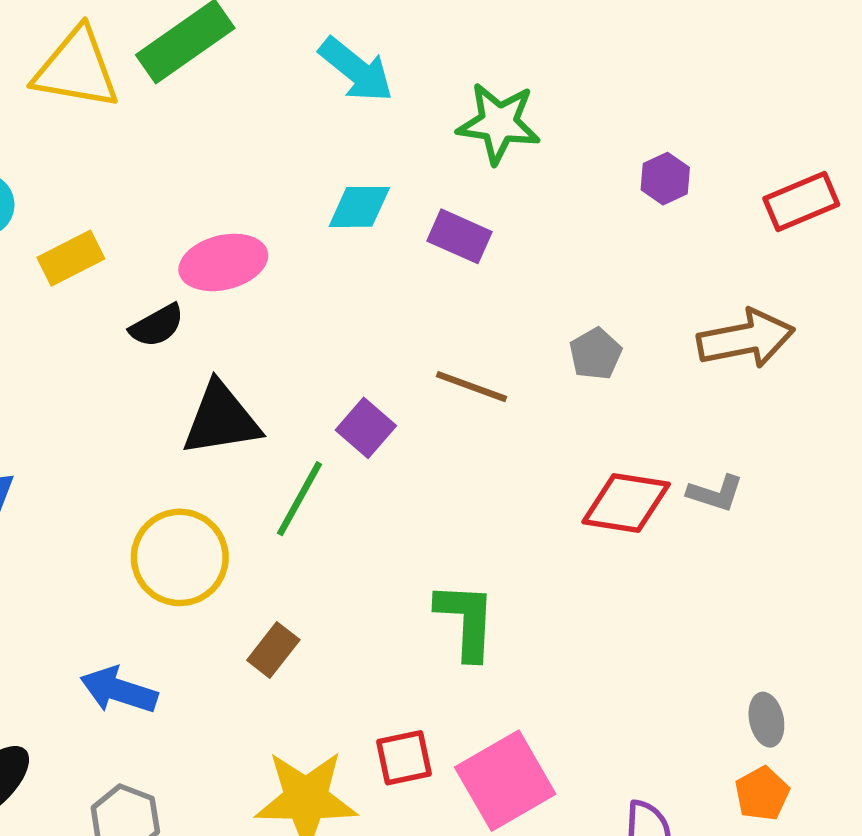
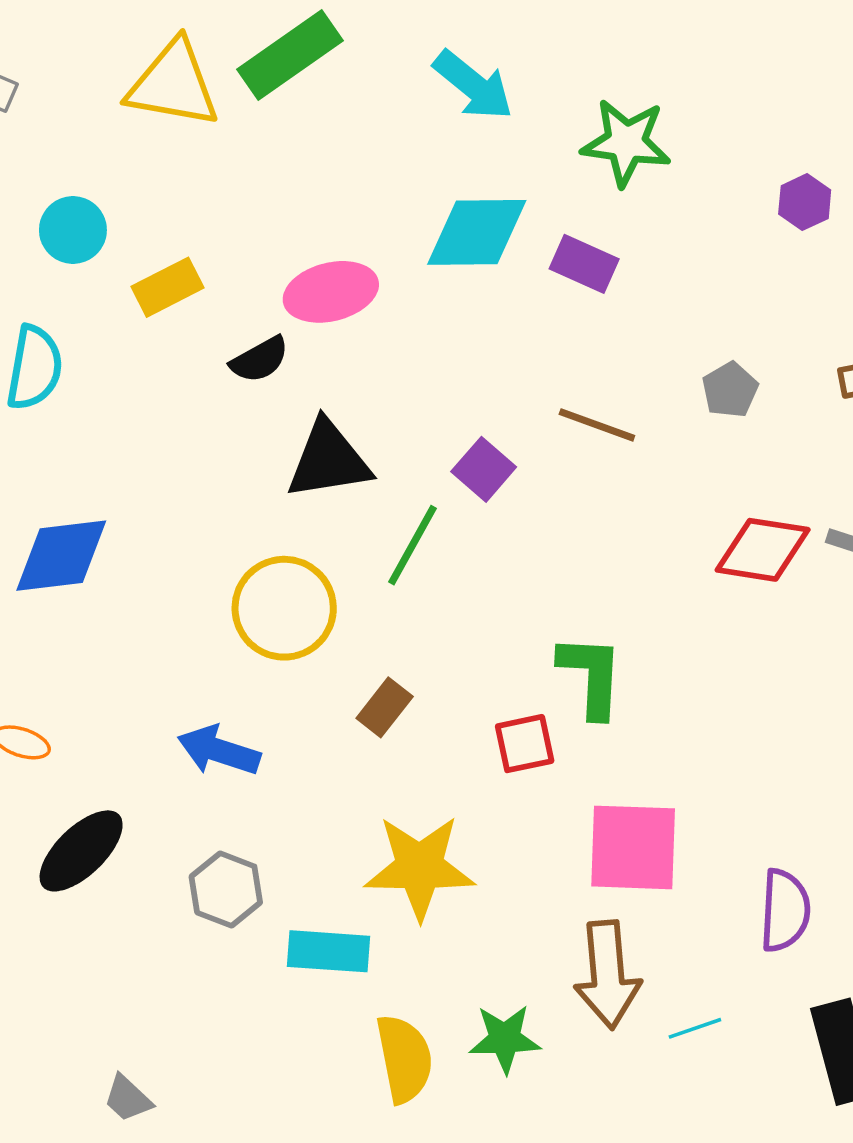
cyan diamond: (359, 207) -> (477, 232), size x1.5
red square: (404, 758) -> (525, 744), moved
pink square: (505, 781) -> (633, 847), turned 32

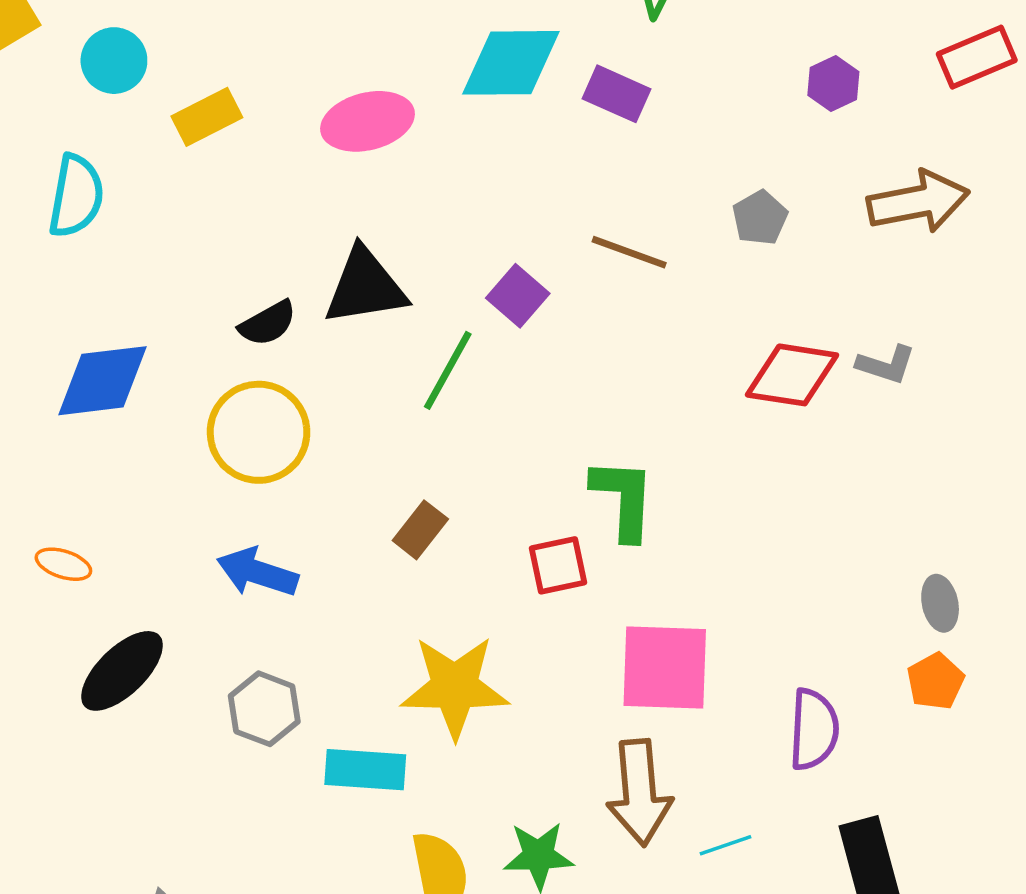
purple hexagon: (805, 202) -> (833, 84), moved
black semicircle: (260, 360) -> (268, 323), moved
yellow circle: (284, 608) -> (259, 432), moved

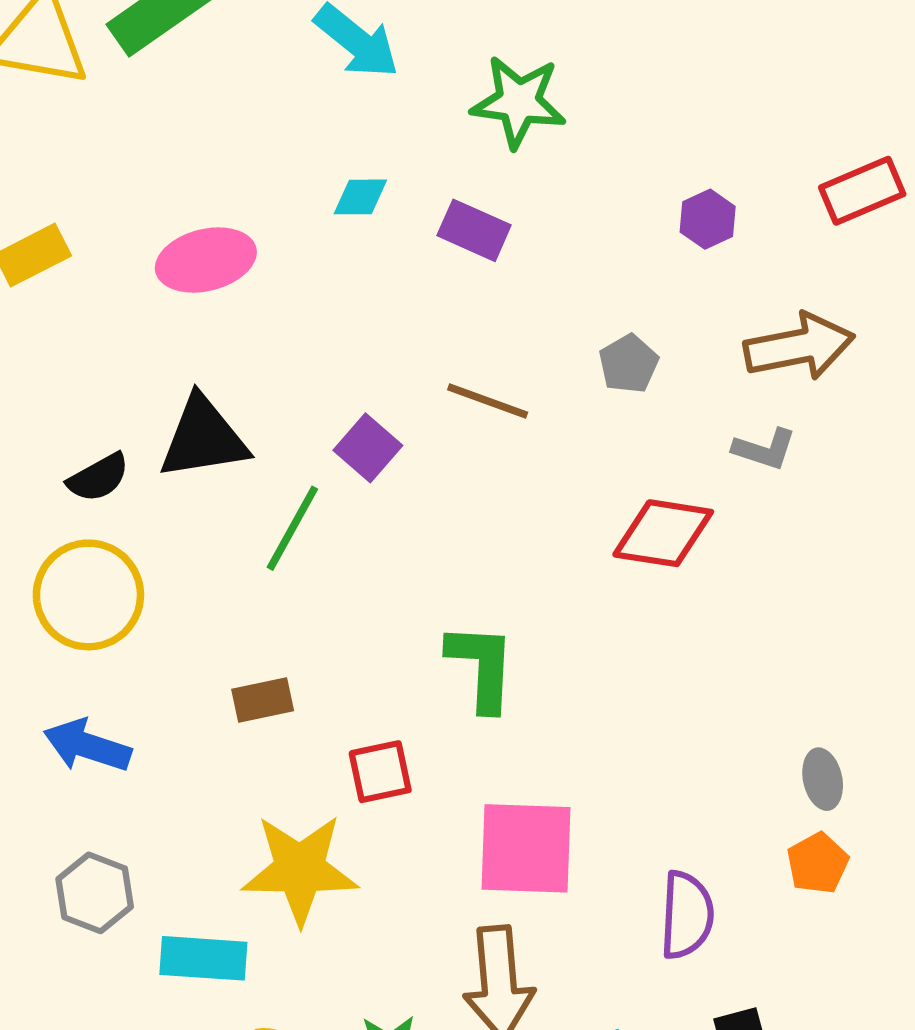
cyan diamond: (511, 63) -> (360, 197), size x0.5
gray L-shape: (886, 365) -> (765, 449), moved
brown rectangle: (420, 530) -> (263, 700), turned 40
red square: (558, 565) -> (380, 772), moved

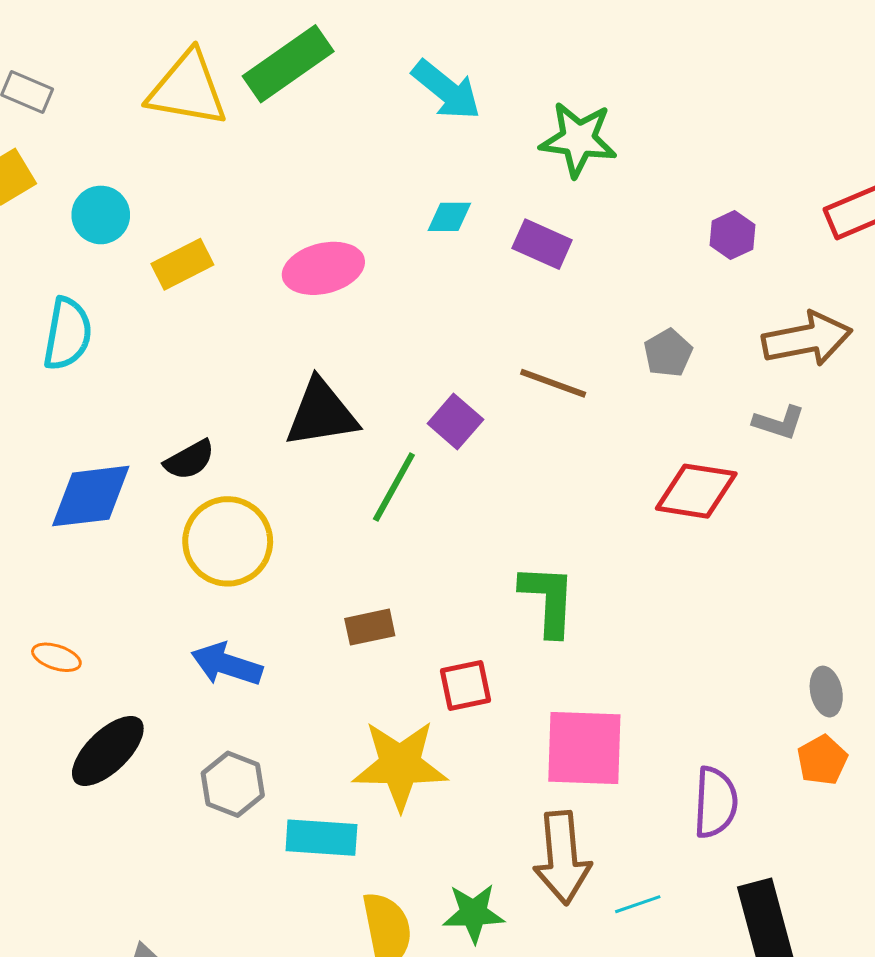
black semicircle: (98, 478) -> (189, 460), moved

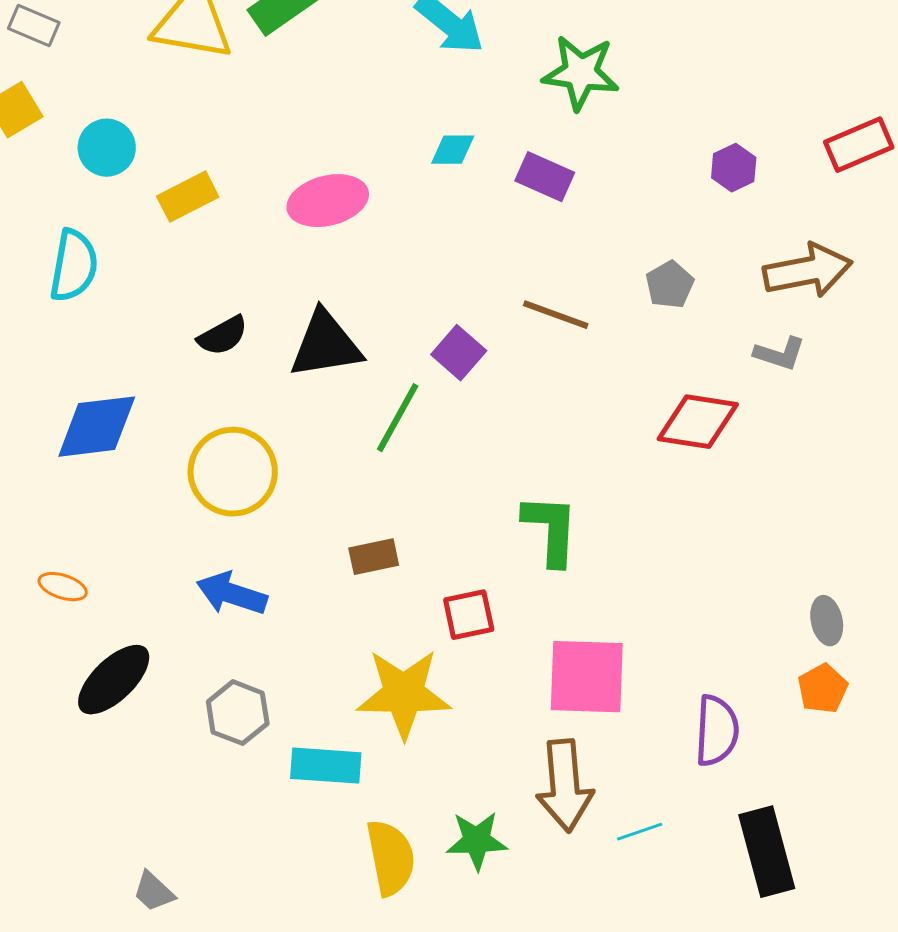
black semicircle: (189, 460) -> (223, 336), moved

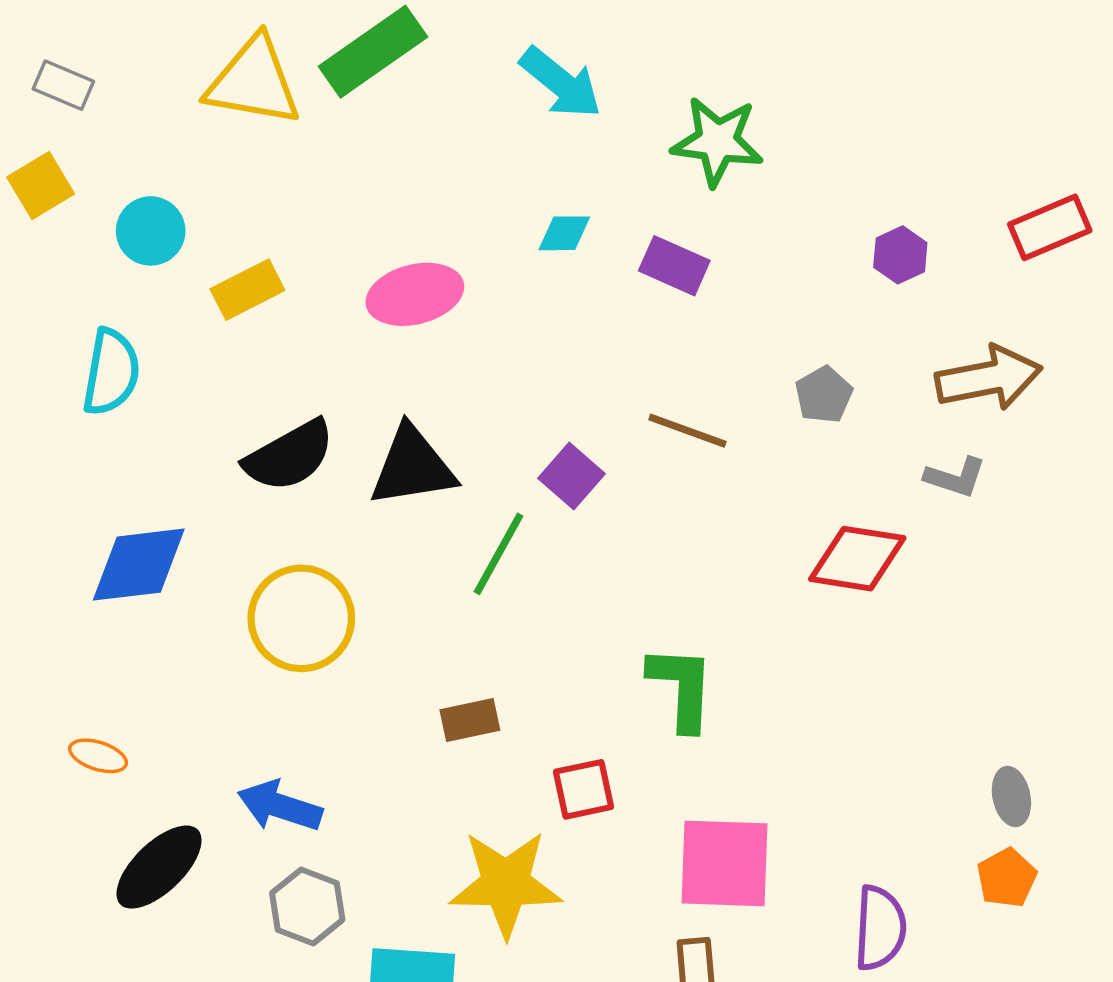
black semicircle: (223, 336) -> (289, 456), size x1.5
blue arrow: (232, 594) -> (280, 806), moved

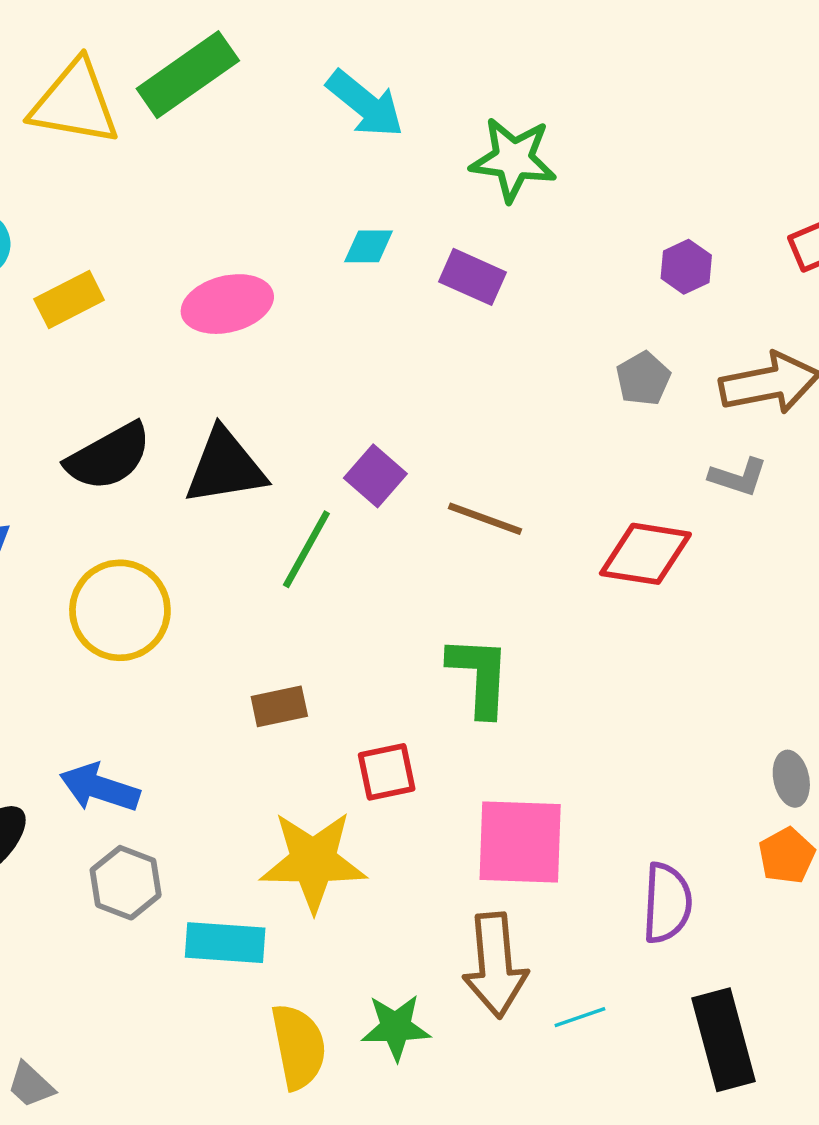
gray pentagon: (824, 395) -> (643, 379), moved
brown line: (687, 431) -> (485, 519), moved

